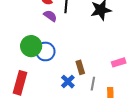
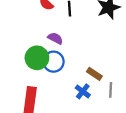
purple semicircle: (50, 16) -> (55, 38), moved
brown rectangle: (80, 67) -> (94, 74), turned -32

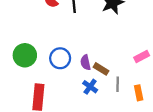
purple semicircle: (55, 38) -> (85, 62), moved, turned -128
green circle: (37, 58) -> (25, 55), moved

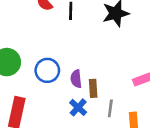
brown rectangle: (101, 69) -> (93, 88), turned 48

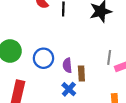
gray line: (110, 108) -> (109, 57), moved

